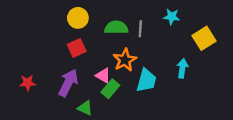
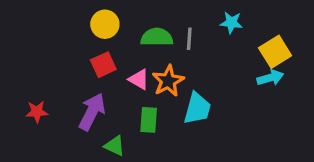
cyan arrow: (182, 68) -> (270, 78), moved, turned 66
pink triangle: (103, 76) -> (139, 79), moved
green rectangle: (110, 89) -> (149, 120), turned -36

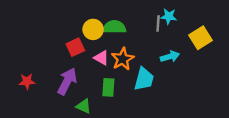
yellow circle: (105, 24) -> (93, 29), moved
gray line: (189, 39) -> (158, 24), moved
cyan arrow: (270, 78) -> (170, 57), moved

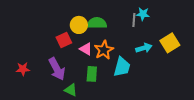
yellow square: (201, 38) -> (170, 43), moved
purple arrow: (67, 81) -> (57, 69), turned 125

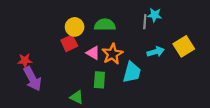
yellow circle: (79, 25) -> (75, 27), moved
red star: (23, 69) -> (25, 60), moved
purple arrow: (57, 69) -> (32, 79), moved

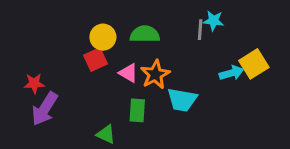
cyan arrow: (156, 52) -> (231, 73), moved
cyan trapezoid: (132, 72) -> (182, 100), turned 85
purple arrow: (32, 79) -> (45, 109), turned 60

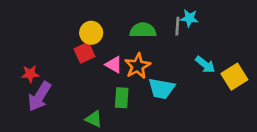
green semicircle: (145, 34) -> (143, 30), moved
yellow square: (254, 64) -> (234, 77), moved
cyan arrow: (231, 73) -> (205, 65), turned 54

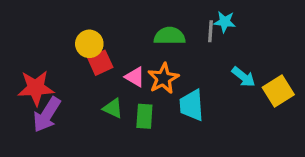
yellow circle: (91, 33) -> (89, 44), moved
red star: (30, 74) -> (36, 88), size x1.6
cyan trapezoid: (161, 89) -> (192, 105), turned 76
green triangle: (94, 119) -> (113, 108), moved

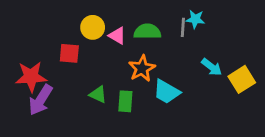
yellow circle: (89, 44) -> (93, 27), moved
red square: (100, 63) -> (69, 53), moved, turned 30
pink triangle: (135, 77) -> (117, 36), moved
cyan trapezoid: (192, 105) -> (167, 92), turned -56

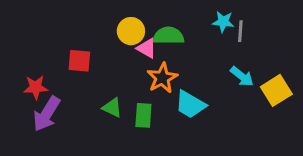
yellow circle: (93, 27) -> (131, 31), moved
gray line: (183, 27) -> (240, 31), moved
pink triangle: (117, 36) -> (147, 48), moved
red star: (31, 77) -> (36, 87), size x0.7

